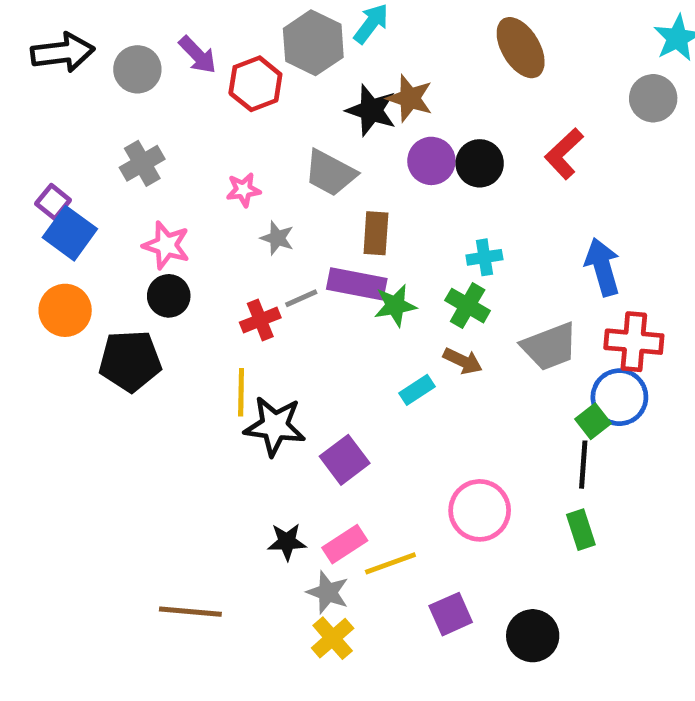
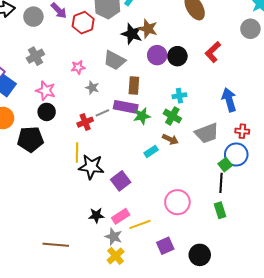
red cross: (634, 342) -> (242, 131), size x0.6

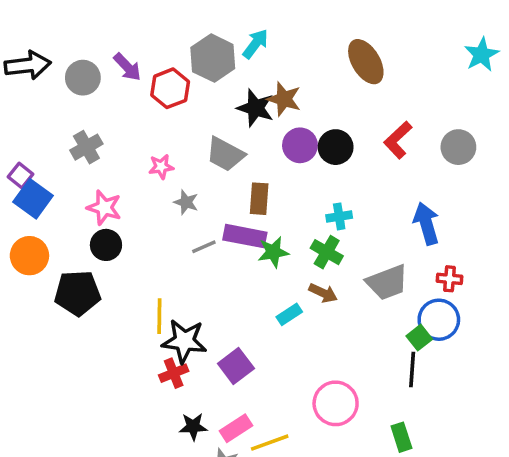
gray circle: (250, 29) -> (458, 147), moved
red cross: (85, 122) -> (174, 373), moved
green rectangle: (220, 210) -> (401, 437), moved

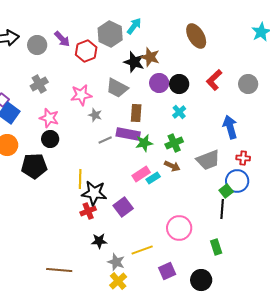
pink star: (161, 167) -> (81, 95), size x1.5
cyan cross: (339, 216) -> (179, 112), moved, turned -32
green cross: (327, 252) -> (174, 143), turned 36
pink rectangle: (236, 428) -> (141, 174), moved

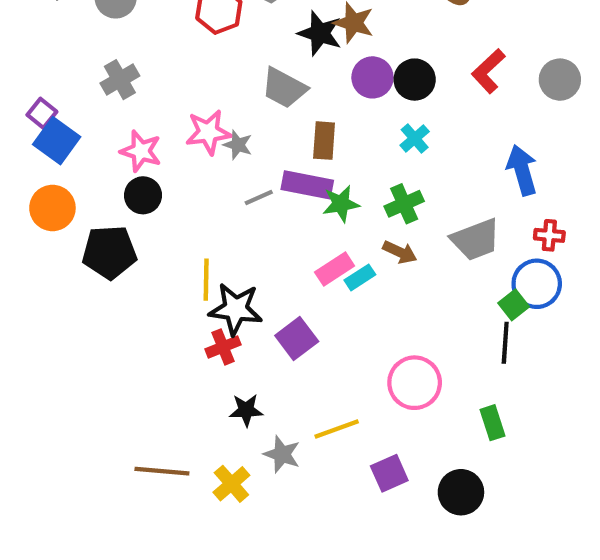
pink star: (81, 95) -> (208, 132), moved
yellow cross: (118, 281) -> (231, 484), moved

